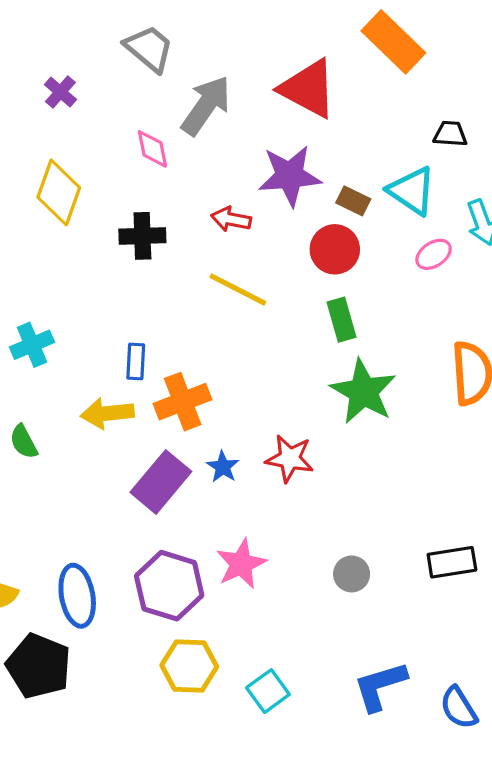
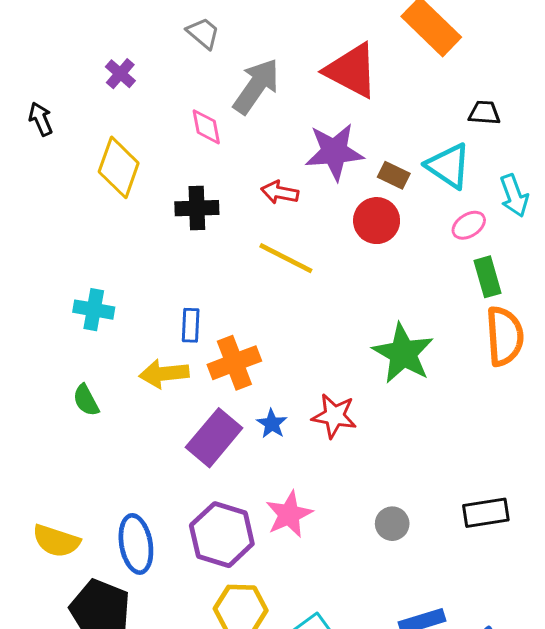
gray trapezoid: (149, 49) -> (203, 33), size x0.7
green rectangle: (342, 320) -> (487, 277), moved
cyan cross: (32, 345) -> (94, 310), turned 33

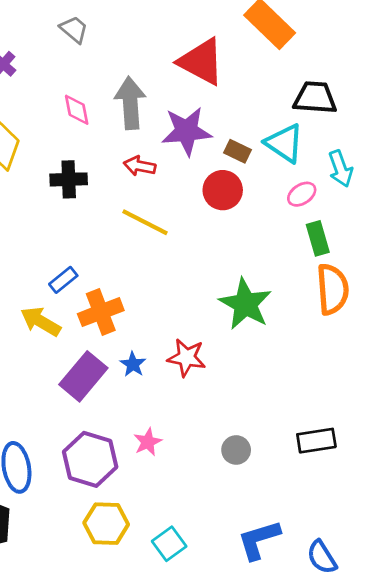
gray arrow: (256, 86) -> (130, 103), moved, turned -39
black trapezoid: (484, 113) -> (315, 98), size x1.6
blue rectangle: (191, 325) -> (63, 280), turned 48
yellow arrow: (164, 374) -> (41, 321), turned 36
pink star: (289, 514) -> (148, 442), size x0.7

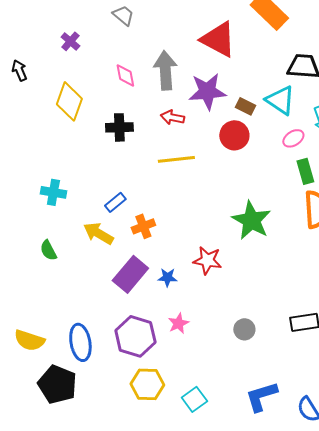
yellow line: (145, 222) -> (176, 159), turned -33
orange cross: (101, 312) -> (143, 226), size x0.7
blue star: (133, 364) -> (167, 277), moved, turned -30

